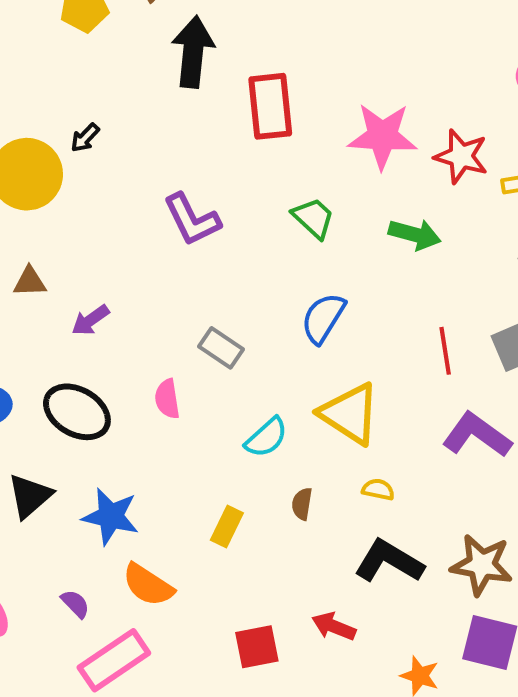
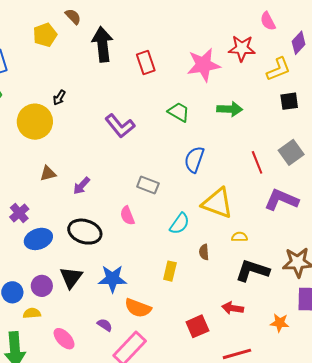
red rectangle: (270, 106) -> (146, 62), size x0.7
red star: (461, 156) -> (242, 48), moved

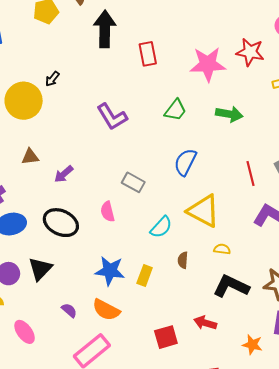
green trapezoid: (179, 112) -> (175, 110), turned 90
blue star: (112, 279) -> (110, 271), moved
purple semicircle: (105, 325) -> (69, 310), moved

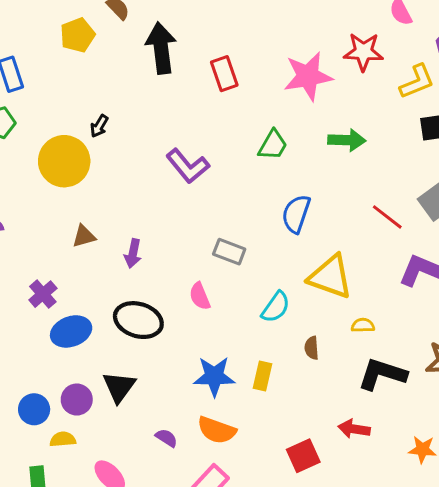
purple arrow: (64, 174) -> (133, 253), turned -30
red line: (251, 174) -> (387, 217), turned -30

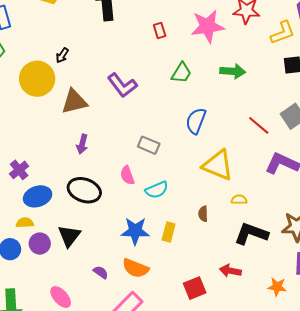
red rectangle: (224, 74) -> (160, 31), moved, size x0.7
brown triangle: (84, 236) -> (74, 102), moved, size x1.6
cyan semicircle: (276, 307) -> (157, 190), moved, turned 30
yellow semicircle: (63, 439) -> (25, 223), moved

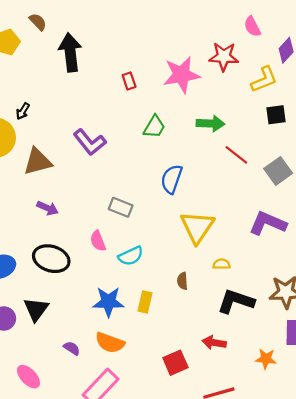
red line: (259, 125) -> (236, 155), moved
purple arrow: (82, 144) -> (47, 208), turned -78
yellow triangle: (218, 165) -> (197, 227), turned 44

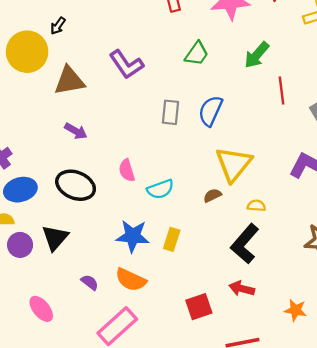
green arrow: (211, 123) -> (257, 55), turned 124
red line: (236, 155) -> (282, 91), turned 40
gray rectangle: (121, 207) -> (171, 112), moved, turned 70
brown semicircle: (182, 281) -> (212, 196), moved, turned 63
black L-shape: (236, 301) -> (245, 244), moved, turned -72

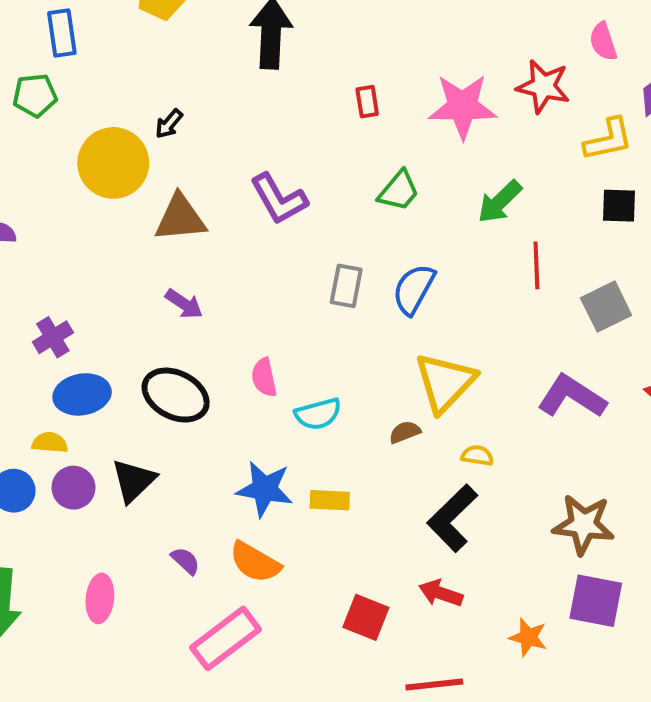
yellow rectangle: (172, 239) -> (330, 500), turned 70
red square: (199, 307) -> (366, 617), turned 36
pink ellipse: (41, 309) -> (100, 598), turned 40

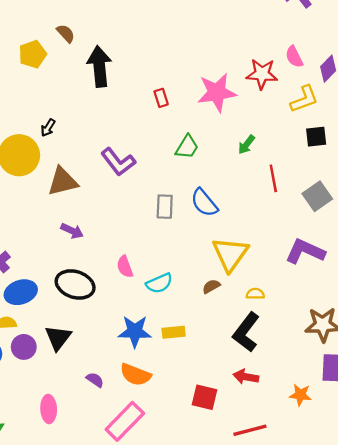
pink semicircle: (603, 42) -> (294, 57), moved
green arrow: (500, 202) -> (247, 145), size x0.7
blue semicircle: (414, 289) -> (204, 203), turned -60

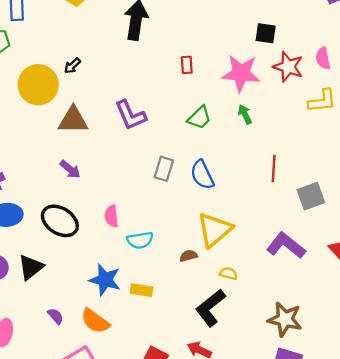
black square: (316, 137) -> (266, 33), moved
green arrow: (247, 145) -> (245, 114), moved, turned 102

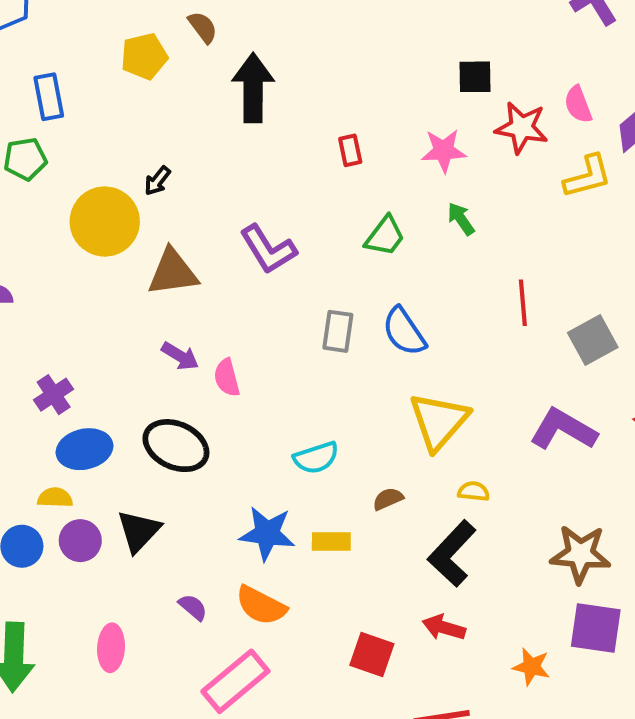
pink star: (241, 73) -> (444, 151), size x0.7
pink semicircle: (111, 216) -> (227, 378), moved
brown semicircle: (188, 256) -> (388, 499), moved

